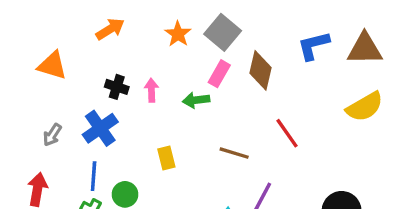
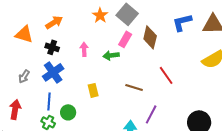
orange arrow: (110, 29) -> (54, 22), moved
black cross: (117, 87) -> (52, 47), moved

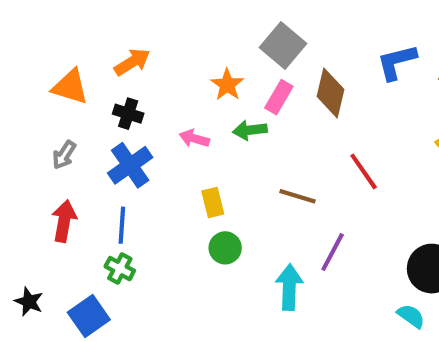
orange star: (100, 15) -> (227, 85), moved
pink arrow: (84, 49) -> (194, 138), moved, turned -72
gray arrow: (24, 76) -> (64, 155), moved
red arrow: (15, 109) -> (64, 221), moved
green circle: (68, 112) -> (225, 248), moved

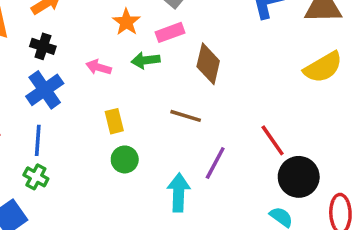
brown diamond: (331, 93) -> (208, 64), moved
pink rectangle: (279, 97) -> (170, 32), turned 40
red line: (364, 171) -> (273, 140), moved

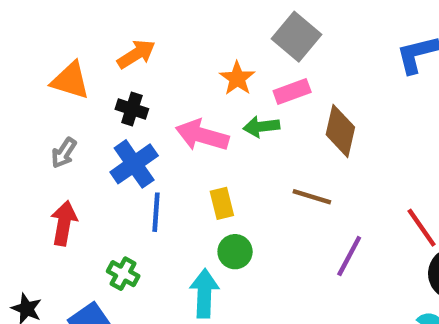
pink arrow: (99, 67) -> (202, 135), size x1.6
blue line: (38, 140) -> (156, 212), moved
cyan arrow: (179, 193) -> (204, 293), moved

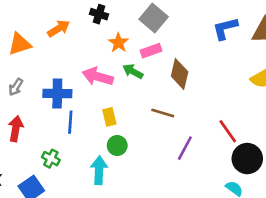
orange triangle: (70, 80) -> (20, 44), turned -35
black cross: (132, 109) -> (99, 14), moved
green arrow: (261, 127) -> (133, 71), turned 36
blue cross: (134, 164) -> (57, 93), turned 36

